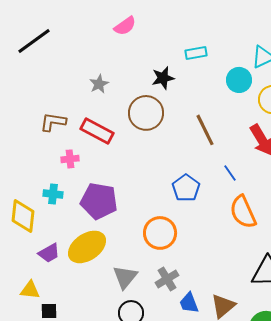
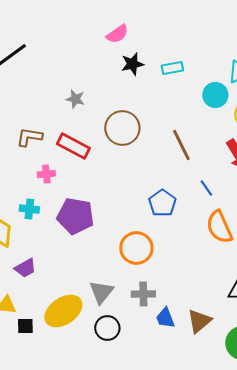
pink semicircle: (125, 26) -> (117, 34), moved
black star: (163, 78) -> (132, 64), moved
gray star: (99, 84) -> (75, 99), turned -30
yellow ellipse: (87, 247) -> (63, 311), moved
gray cross: (167, 279) -> (143, 294), turned 30

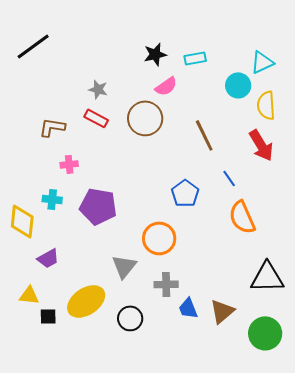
pink semicircle: (117, 34) -> (166, 86), moved
red rectangle: (73, 146) -> (96, 118), moved, size x0.7
gray triangle: (101, 292) -> (124, 266), moved

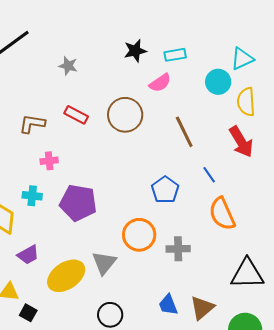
pink semicircle: (166, 86) -> (160, 83), moved
gray star: (98, 89) -> (68, 66), moved
gray cross: (166, 284) -> (178, 249), moved
yellow ellipse: (86, 301) -> (66, 276), moved
black square: (48, 316) -> (28, 313), turned 30

